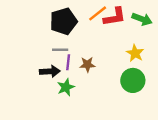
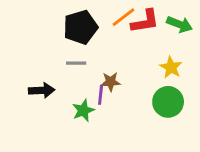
purple line: (68, 62) -> (101, 95), moved
black arrow: (50, 71) -> (42, 90), moved

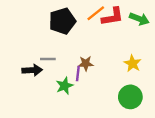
gray line: (76, 63) -> (48, 59), moved
yellow star: (171, 67) -> (133, 63), moved
green circle: (168, 102) -> (130, 97), moved

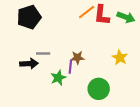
red L-shape: (112, 17) -> (102, 15), turned 105
black pentagon: (62, 21) -> (29, 17), moved
green circle: (130, 97) -> (99, 89), moved

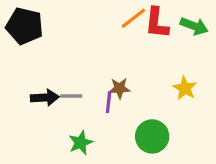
black pentagon: (29, 17) -> (25, 26), moved, turned 30
gray line: (43, 54) -> (71, 96), moved
green star: (58, 78) -> (81, 143), moved

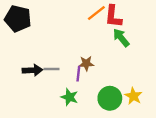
green arrow: (194, 26) -> (121, 38), moved, turned -150
yellow star: (185, 88) -> (133, 96), moved
green star: (81, 143) -> (69, 97), moved, turned -30

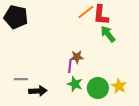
gray line: (51, 69) -> (21, 79), moved
black arrow: (32, 70) -> (38, 91), moved
green star: (69, 97) -> (75, 84), moved

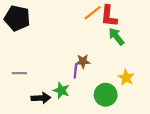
gray line: (21, 79) -> (19, 73), moved
green star: (75, 84) -> (61, 90), moved
yellow star: (119, 86) -> (126, 77), moved

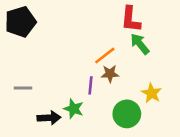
orange line: (93, 13) -> (105, 56), moved
black pentagon: (17, 18) -> (20, 22), turned -30
brown star: (83, 61) -> (110, 74), moved

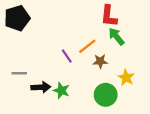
brown star: (110, 74) -> (100, 61), moved
purple line: (90, 85) -> (67, 56), moved, turned -40
black arrow: (49, 118) -> (41, 87), moved

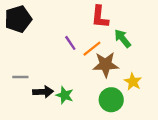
red L-shape: (109, 16) -> (100, 17), moved
purple line: (67, 56) -> (70, 43), moved
brown star: (100, 61) -> (106, 65), size x1.6

